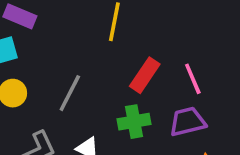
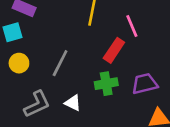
pink line: (193, 79) -> (132, 26), moved

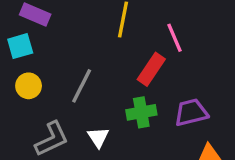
white triangle: (73, 103) -> (98, 137), turned 30

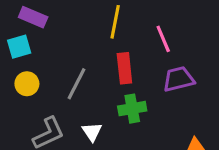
red rectangle: (151, 69) -> (124, 68), moved, turned -40
purple trapezoid: (191, 112) -> (179, 79), moved

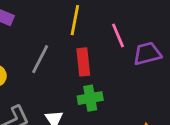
purple trapezoid: (179, 79) -> (147, 54), moved
gray line: (76, 84) -> (40, 59), moved

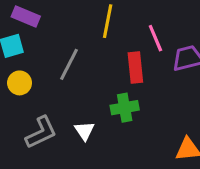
red rectangle: (83, 62) -> (135, 67), moved

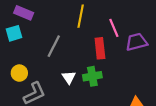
yellow circle: (20, 83) -> (19, 73), moved
white triangle: (84, 131) -> (69, 77), moved

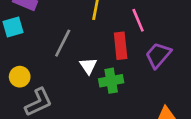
purple trapezoid: (136, 42) -> (158, 55), moved, turned -35
white triangle: (69, 77) -> (88, 66), moved

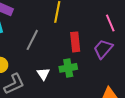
pink line: (138, 20) -> (110, 23), moved
white triangle: (88, 66) -> (43, 74), moved

